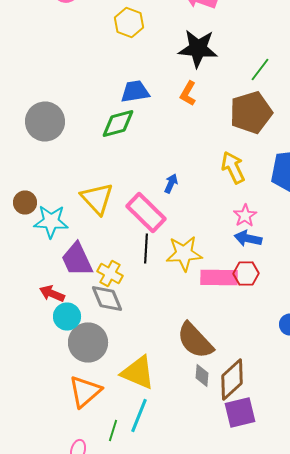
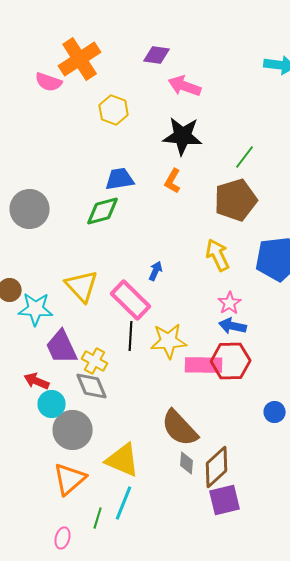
red hexagon: (246, 274) -> (231, 361), size x1.5

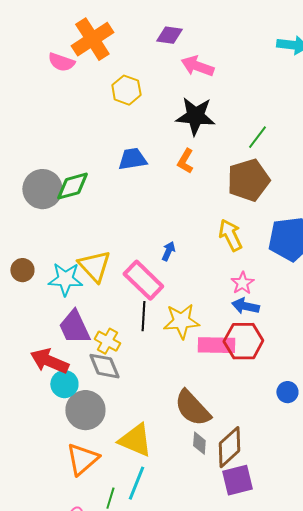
green diamond: (103, 211) -> (72, 186), moved
cyan star: (36, 309) -> (65, 279), moved
red arrow: (37, 381) -> (49, 361), size x1.5

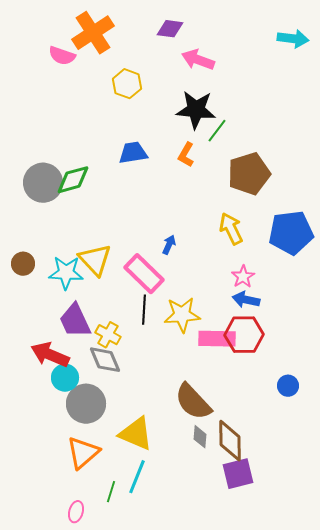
green line: (257, 137) -> (217, 131), moved
brown diamond: (229, 447) -> (230, 441), turned -48

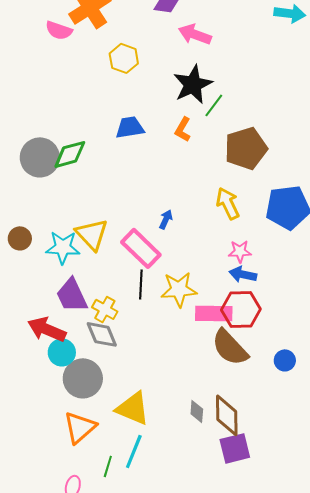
black star: (196, 110) -> (193, 84), turned -30
pink star: (243, 277) -> (240, 251), turned 30
brown semicircle: (193, 402) -> (230, 347), moved

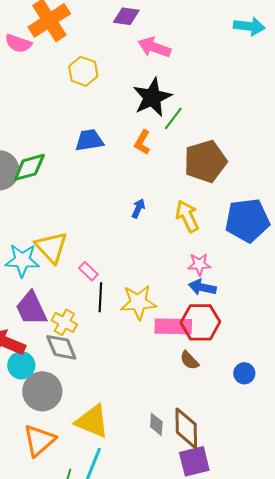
blue arrow: (166, 219) -> (138, 208), moved
pink rectangle: (141, 248) -> (88, 271), moved, size x0.5
brown semicircle: (230, 347) -> (189, 360), size x0.5

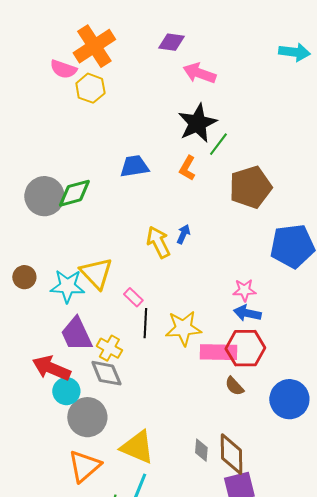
yellow hexagon: (83, 71) -> (90, 88), moved
yellow arrow: (187, 216) -> (158, 242), moved
blue circle: (244, 373) -> (289, 399), size x1.8

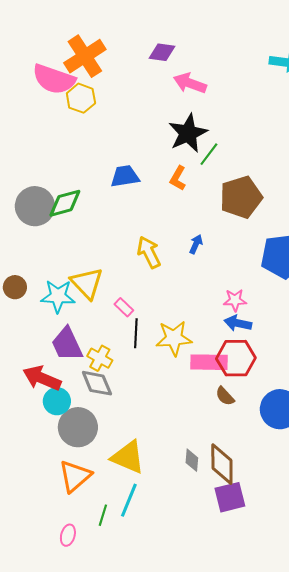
pink semicircle: (63, 69) -> (54, 79), size x1.6
blue arrow: (183, 234) -> (196, 244), moved

